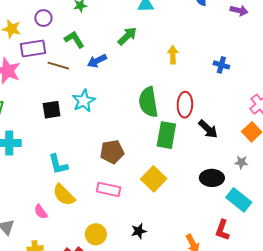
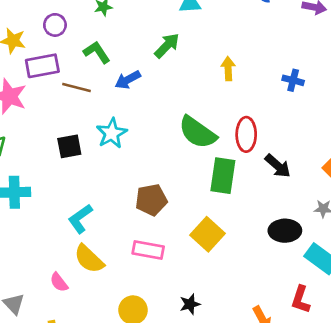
green semicircle: (148, 102) -> (197, 132), turned -44
cyan L-shape: (58, 164) -> (80, 219), turned 70

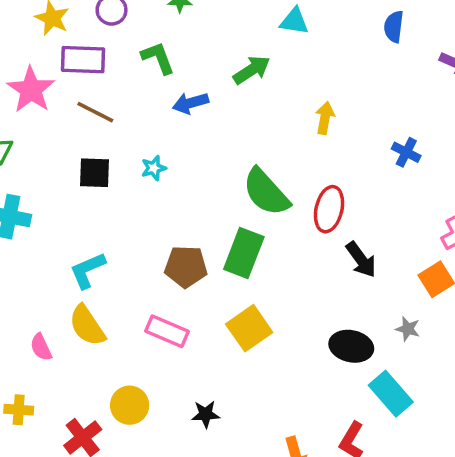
brown line: (77, 88) -> (95, 112), moved
cyan star: (112, 133) -> (154, 168), size x0.6
green rectangle: (223, 176) -> (244, 253), moved

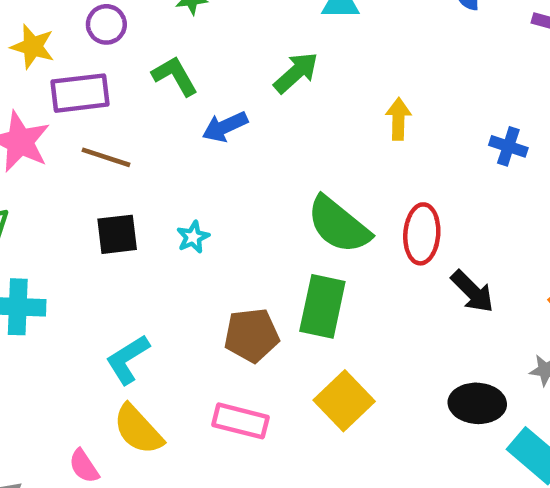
cyan star: (154, 168) -> (193, 237), moved

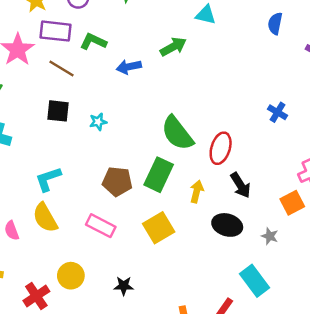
green L-shape: (175, 76) -> (93, 41), moved, turned -48
yellow arrow: (398, 119) -> (197, 192), moved
black ellipse: (477, 403) -> (227, 225), moved

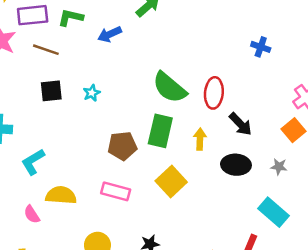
cyan L-shape: (48, 179) -> (33, 162), moved
yellow semicircle: (45, 218) -> (61, 195), turned 136

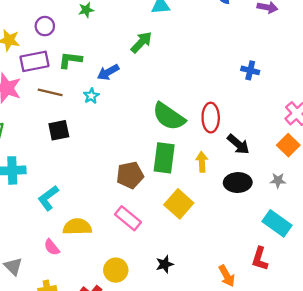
cyan star: (92, 93) -> (91, 96), moved
pink rectangle: (116, 191) -> (128, 218), turned 30

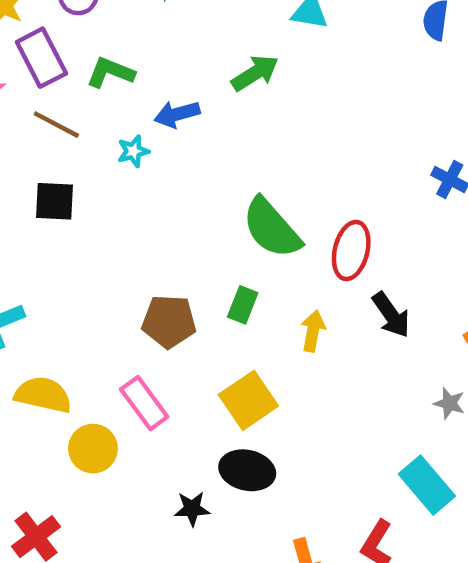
purple rectangle: (35, 61) -> (41, 58), turned 60
green rectangle: (164, 158) -> (243, 305), size x0.6
black ellipse: (238, 183) -> (247, 470), moved
yellow circle: (116, 270) -> (93, 449), moved

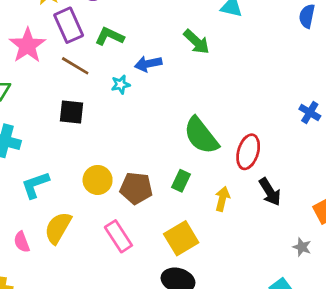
green arrow: (255, 73) -> (196, 42), turned 72
yellow semicircle: (43, 395) -> (58, 228), turned -76
yellow circle: (93, 449) -> (98, 180), moved

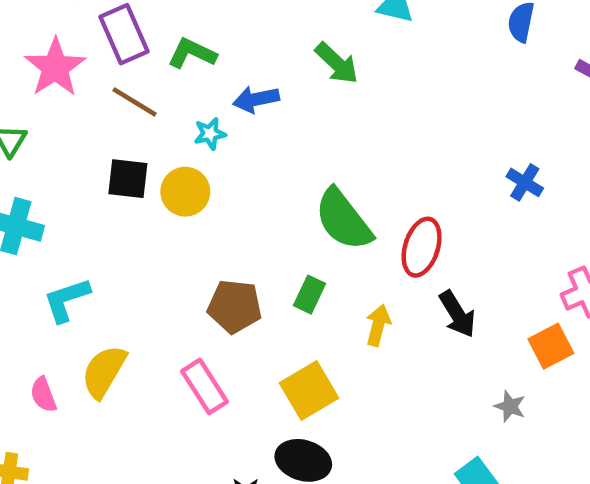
yellow circle: (98, 180) -> (185, 192), moved

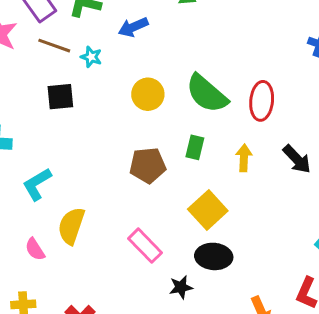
cyan star: (210, 134) -> (91, 57), moved, turned -30
yellow circle: (185, 192) -> (148, 94), moved
black arrow: (457, 314) -> (297, 159), moved
pink rectangle: (205, 386) -> (145, 246), moved

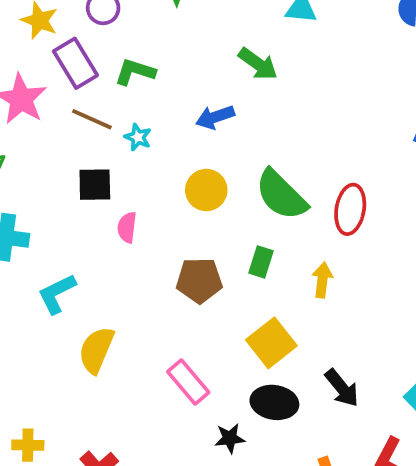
blue arrow: (133, 27) -> (215, 117), moved
black arrow: (297, 159) -> (342, 388), moved
pink semicircle: (35, 249) -> (127, 227), moved, turned 35

